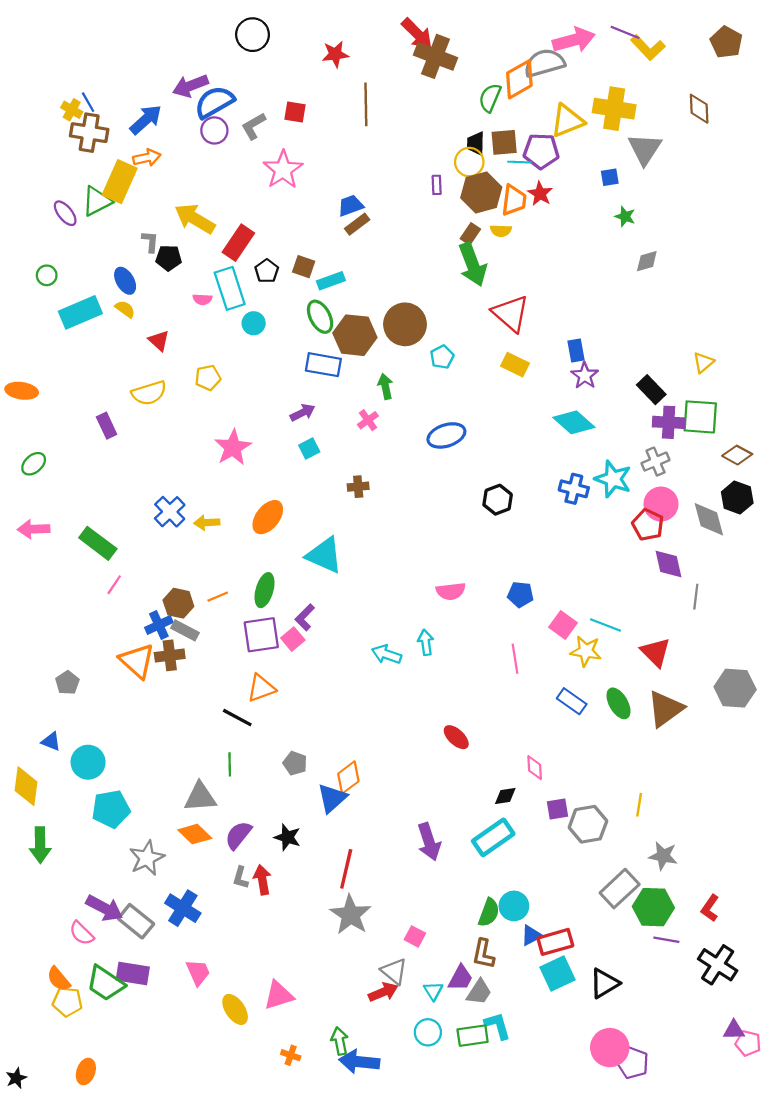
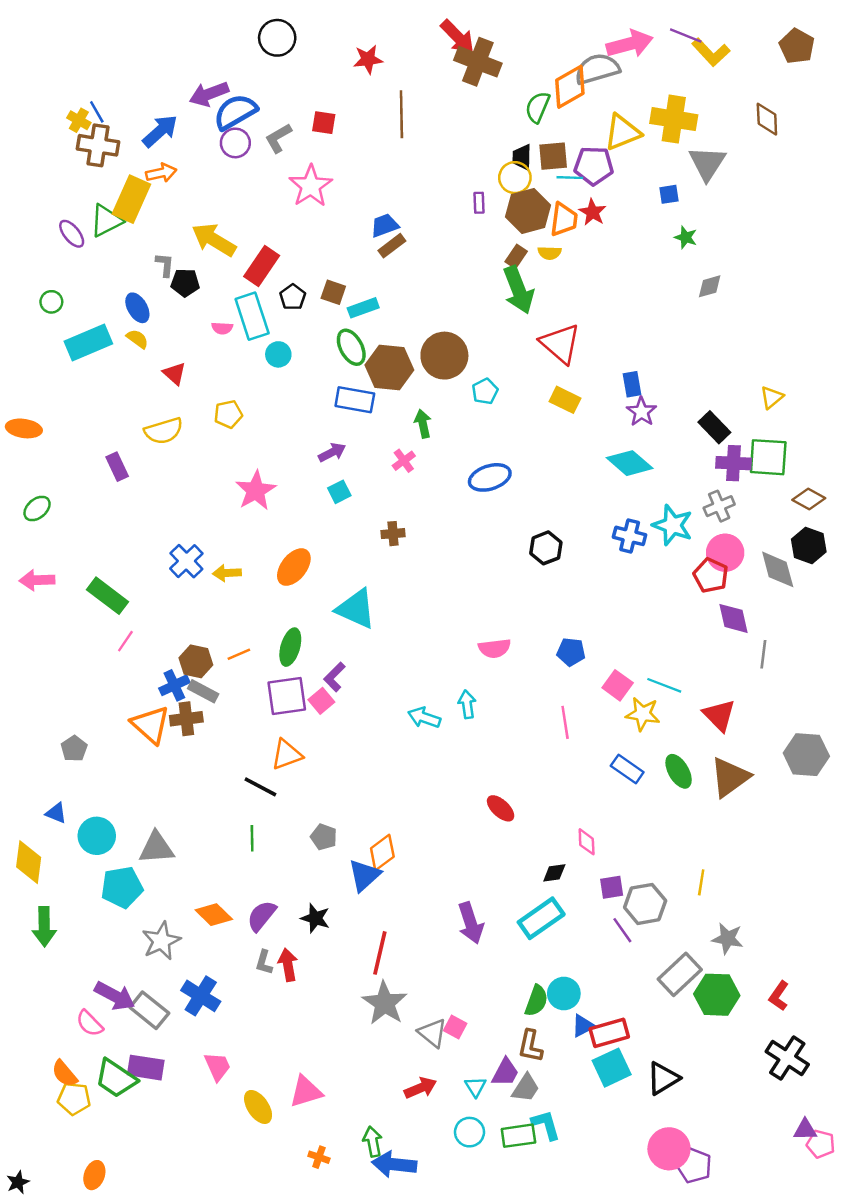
gray triangle: (200, 797) -> (156, 848), moved
purple line: (666, 940) -> (622, 930), moved, turned 45
gray triangle: (394, 971) -> (432, 1033), moved

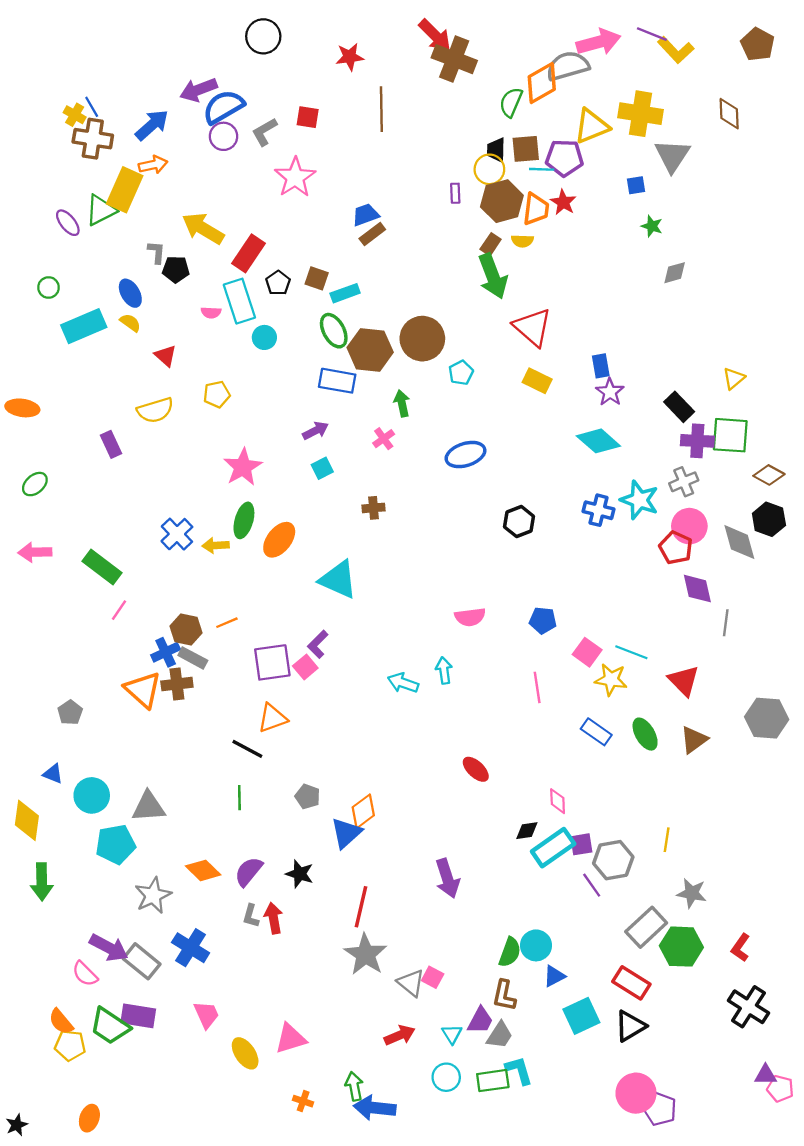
green ellipse: (290, 647) -> (244, 520), moved
brown triangle: (730, 777) -> (694, 740), size x0.7
cyan rectangle: (541, 918) -> (553, 848), moved
red rectangle: (609, 1033) -> (631, 983), moved, turned 48

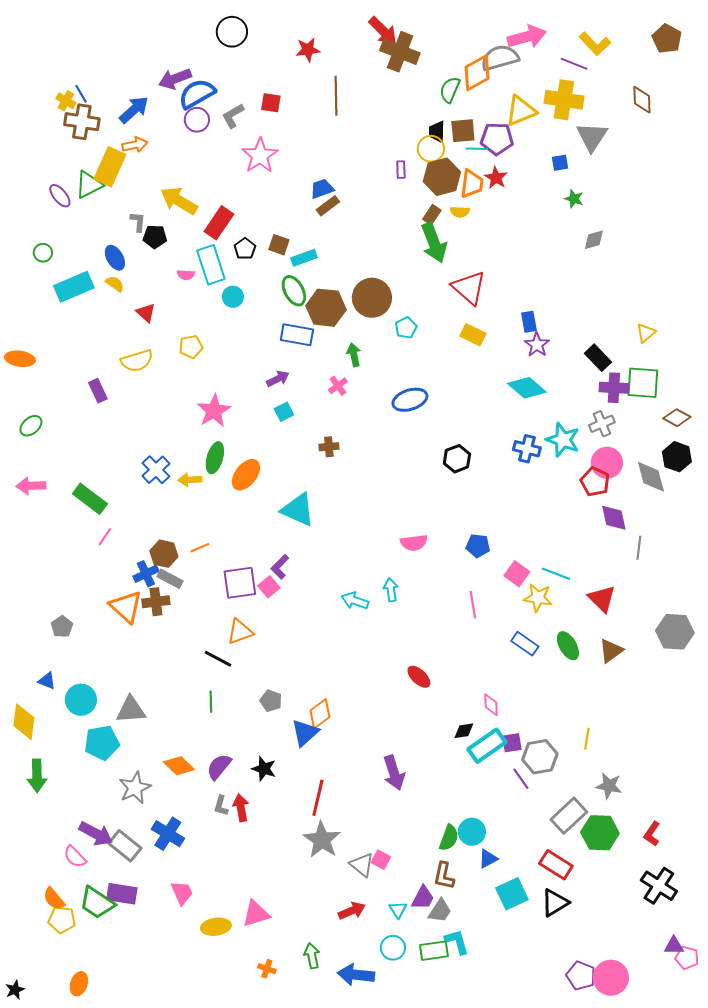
purple line: (652, 34) -> (574, 64), moved
yellow ellipse: (245, 1053) -> (216, 927), turned -64
pink circle: (636, 1093) -> (611, 978), moved
blue arrow: (375, 1108) -> (356, 975), moved

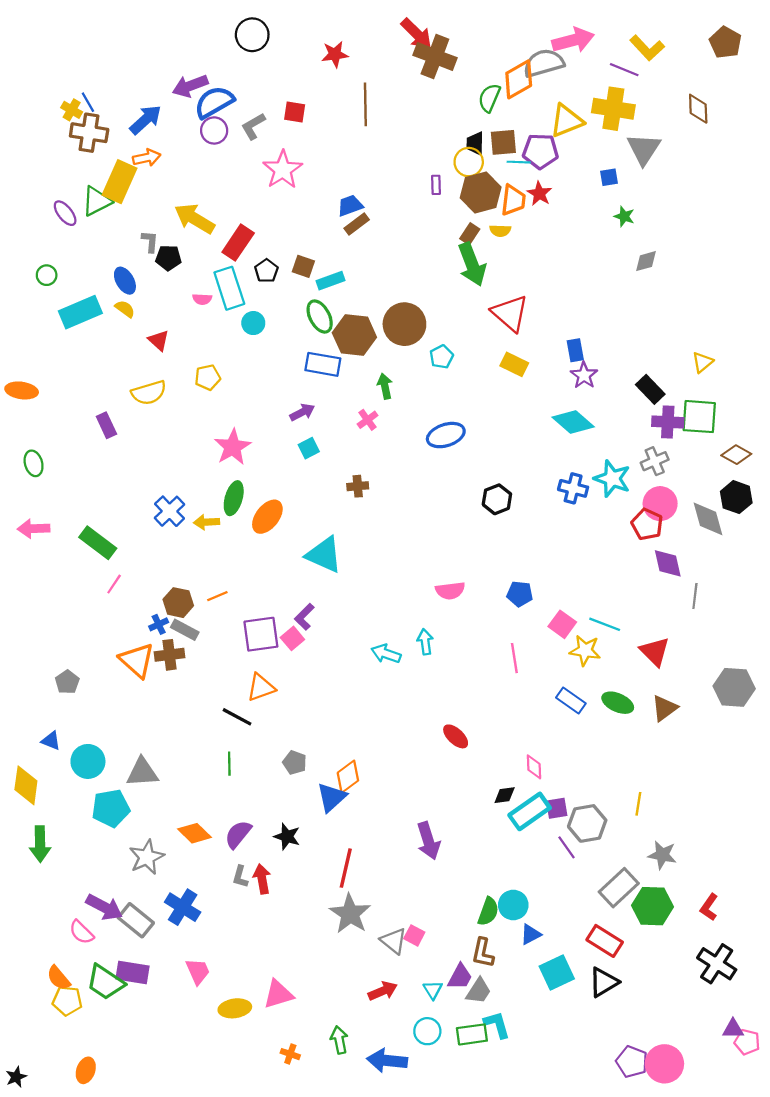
green ellipse: (31, 426) -> (34, 463), turned -65
blue cross: (146, 574) -> (159, 624), size x0.7
green ellipse: (568, 646) -> (618, 703), turned -36

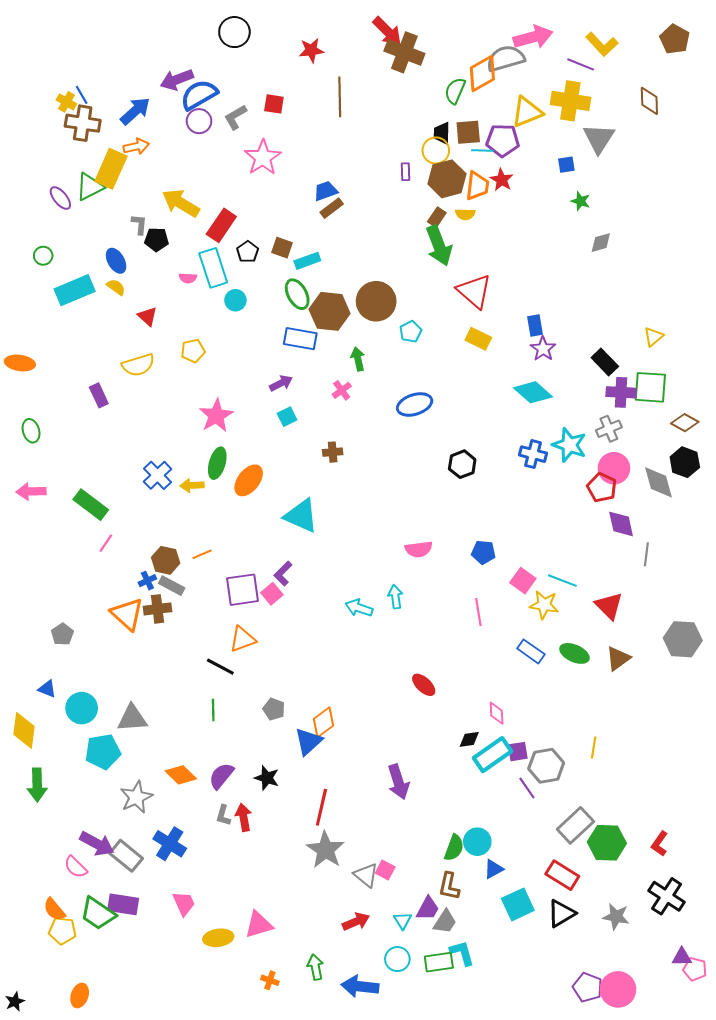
gray star: (662, 855) -> (616, 917), moved

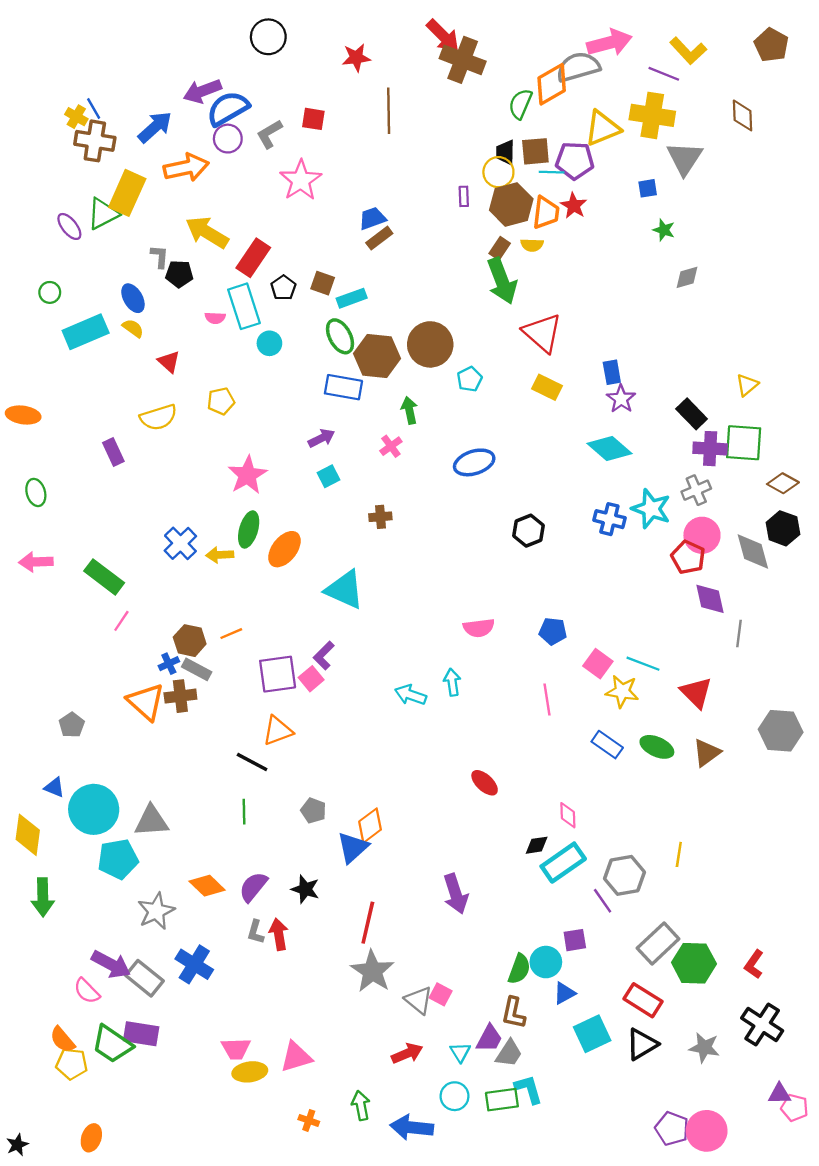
orange arrow: (136, 146) -> (186, 168), moved, size x1.5
cyan circle: (82, 708) -> (94, 809), size x1.4
purple square: (518, 752) -> (575, 940), moved
pink trapezoid: (184, 903) -> (236, 1049), moved, turned 112

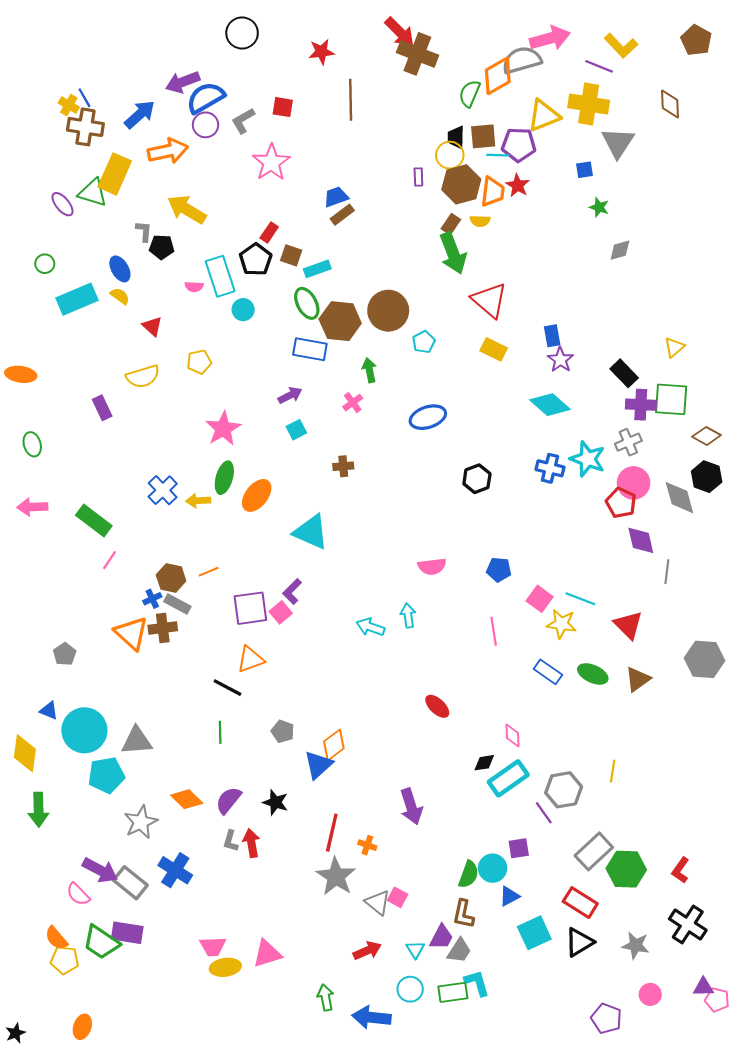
green triangle: (103, 214) -> (93, 193), turned 44
red rectangle: (253, 258) -> (269, 232), moved, size x0.6
black pentagon: (283, 288) -> (256, 260), size x1.4
orange cross: (309, 1120) -> (367, 845), moved
pink circle: (707, 1131) -> (650, 994), moved, size x0.6

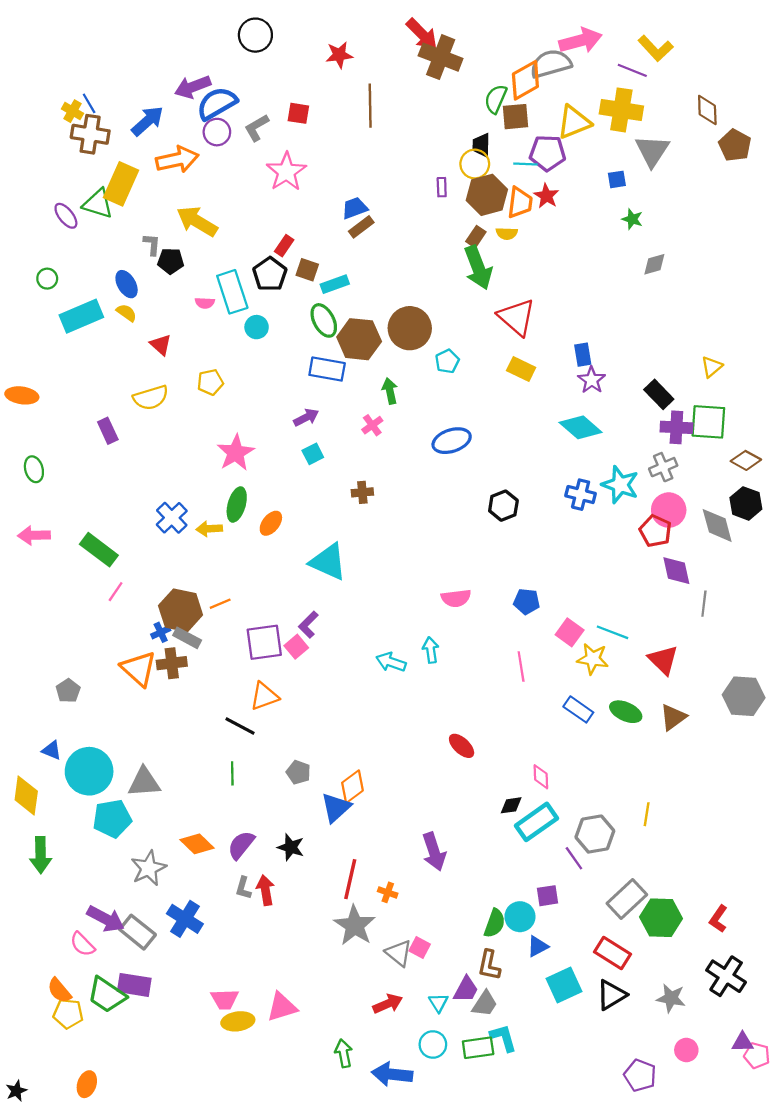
brown pentagon: (696, 40) -> (735, 145), moved
brown square: (483, 136) -> (516, 117), moved
orange ellipse: (257, 495) -> (271, 523), size x0.7
brown hexagon: (171, 578) -> (181, 610), size x1.4

